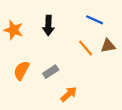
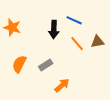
blue line: (95, 20) -> (74, 20), moved
black arrow: (48, 25) -> (54, 29), moved

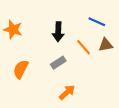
blue line: (74, 20) -> (97, 22), moved
gray rectangle: (46, 65) -> (58, 63), moved

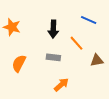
brown triangle: (106, 45) -> (97, 60), moved
gray rectangle: (58, 63) -> (53, 57), turned 40

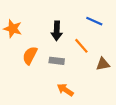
orange semicircle: (19, 63) -> (30, 55), moved
orange arrow: (61, 85) -> (65, 90), turned -105

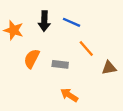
blue line: (94, 21) -> (72, 22), moved
black arrow: (57, 31) -> (44, 21), moved

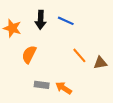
orange line: (86, 48) -> (79, 55), moved
gray rectangle: (60, 64) -> (42, 85), moved

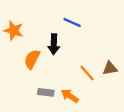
black arrow: (41, 20) -> (54, 44), moved
orange line: (79, 55) -> (87, 73), moved

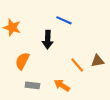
orange semicircle: (32, 59) -> (22, 61), moved
gray rectangle: (46, 92) -> (32, 85), moved

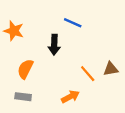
gray rectangle: (32, 85) -> (23, 97), moved
orange arrow: (62, 85) -> (70, 97), turned 119

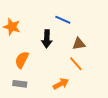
brown triangle: (111, 69) -> (79, 44), moved

